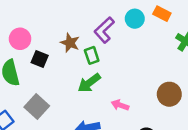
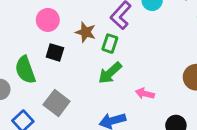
pink circle: (20, 39) -> (48, 20), moved
green rectangle: (92, 55) -> (110, 44), turned 42

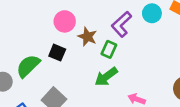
pink circle: (48, 20) -> (65, 21), moved
green semicircle: (25, 70) -> (28, 66), turned 60

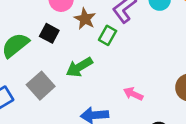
green arrow: (106, 77) -> (79, 67), moved

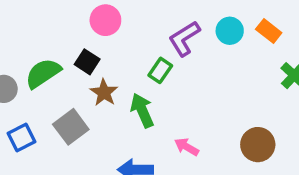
brown star: (85, 19) -> (104, 93), moved
green arrow: (79, 67) -> (142, 110), moved, turned 92

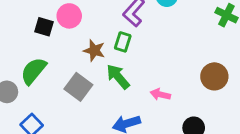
black square: (87, 62) -> (44, 27), moved
brown star: (104, 93) -> (94, 50), moved
gray square: (71, 127) -> (78, 87), moved

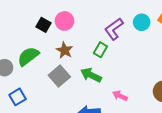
brown star: (94, 50) -> (65, 50), moved
green arrow: (118, 77) -> (91, 75), turned -36

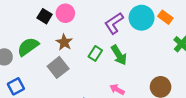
cyan circle: (142, 22) -> (142, 18), size x1.5
green rectangle: (100, 50) -> (95, 53), moved
green arrow: (91, 75) -> (119, 55), moved, turned -150

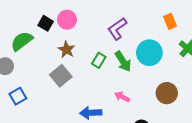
orange rectangle: (165, 17) -> (170, 21), turned 32
cyan circle: (142, 18) -> (149, 53), moved
green semicircle: (28, 47) -> (22, 41), moved

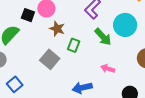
brown star: (66, 50) -> (57, 29), moved
green rectangle: (99, 60) -> (74, 45), moved

